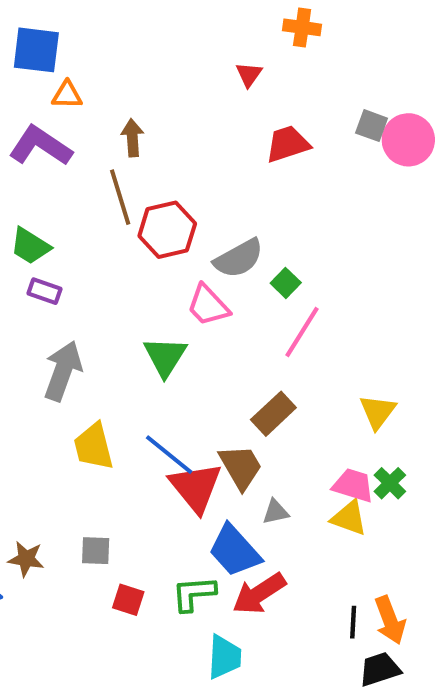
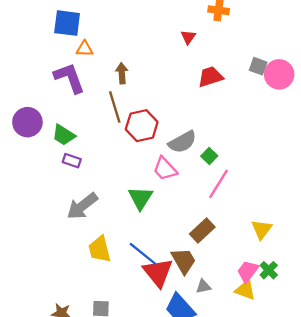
purple L-shape: (40, 146) -> (69, 78), turned 36
gray arrow: (63, 371) -> (82, 206), turned -148
pink trapezoid: (353, 485) -> (248, 271), turned -70

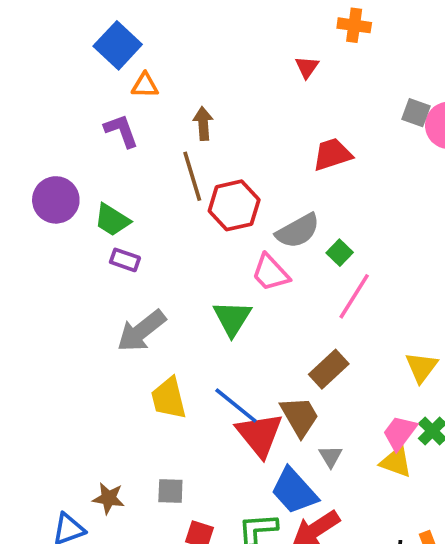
blue square: (67, 23) -> (118, 45), turned 36
red trapezoid: (210, 77) -> (332, 154), moved
purple L-shape: (69, 78) -> (121, 131), size x0.7
gray triangle: (203, 286) -> (331, 456), turned -49

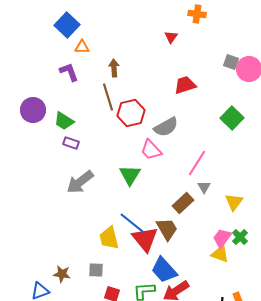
green square: (340, 253) -> (232, 118), moved, size x1.6
yellow trapezoid: (169, 398) -> (109, 238), moved
gray triangle: (331, 456) -> (204, 187), moved

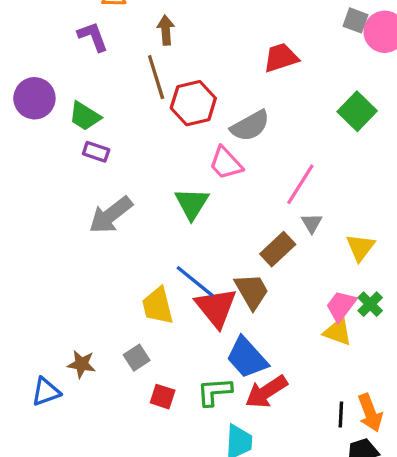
gray square: (96, 270) -> (137, 358), turned -35

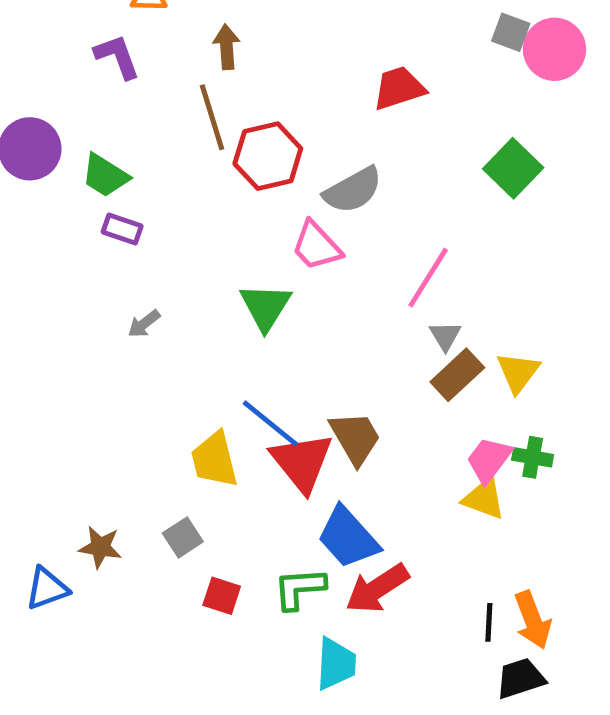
gray arrow: (111, 215) -> (144, 324), size x0.5
brown rectangle: (278, 249) -> (457, 375), moved
green cross: (370, 304) -> (533, 457), turned -35

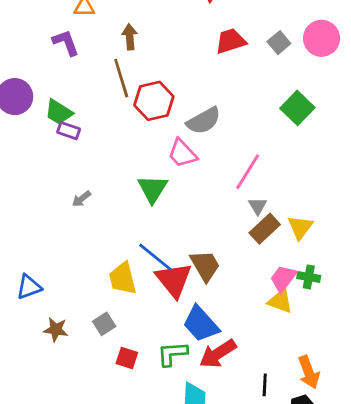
gray square: (511, 32) -> (279, 43), moved, turned 30
red trapezoid: (399, 88) -> (231, 41), moved
purple rectangle: (122, 229) -> (69, 131), moved
blue triangle: (47, 588) -> (29, 287), moved
black line: (489, 622) -> (265, 385), moved

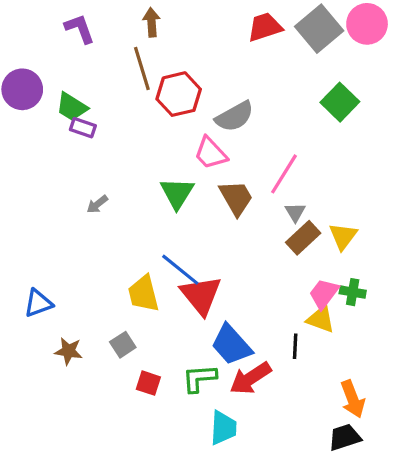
gray square: (279, 43) -> (319, 29), size x1.8
brown trapezoid: (205, 266) -> (236, 198), moved
black line: (265, 385) -> (295, 346), moved

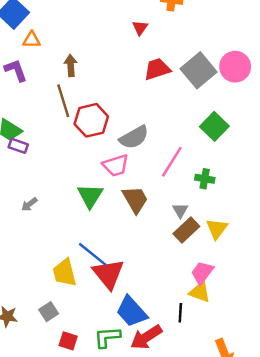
pink trapezoid: (211, 153) -> (116, 165), turned -64
pink line: (284, 174) -> (172, 162), moved
green cross: (353, 292) -> (205, 179), moved

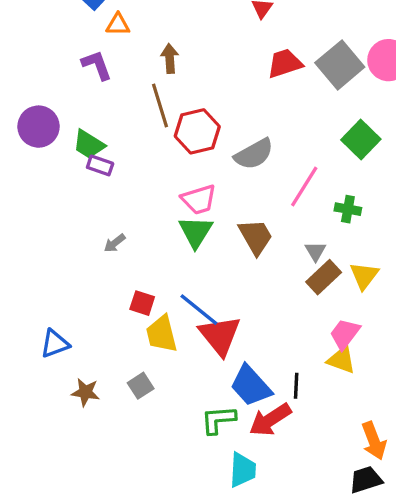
pink trapezoid: (116, 165) -> (199, 199), moved
black line: (180, 313) -> (296, 386), moved
red square: (68, 341) -> (142, 303), moved

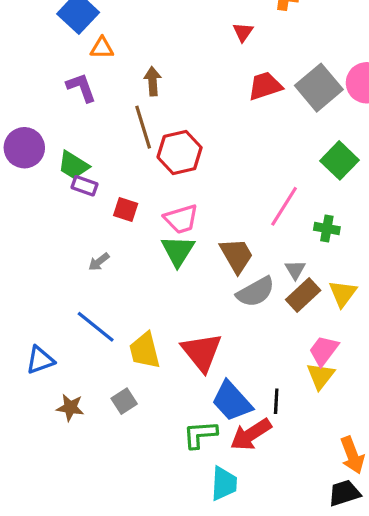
gray semicircle: (254, 154) -> (256, 292), moved
red square: (142, 303) -> (126, 210), moved
blue line: (199, 310) -> (96, 327), moved
yellow triangle: (341, 360) -> (321, 376), turned 48

